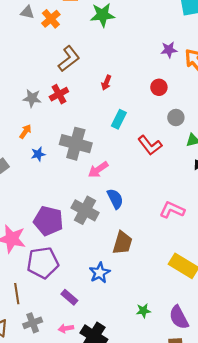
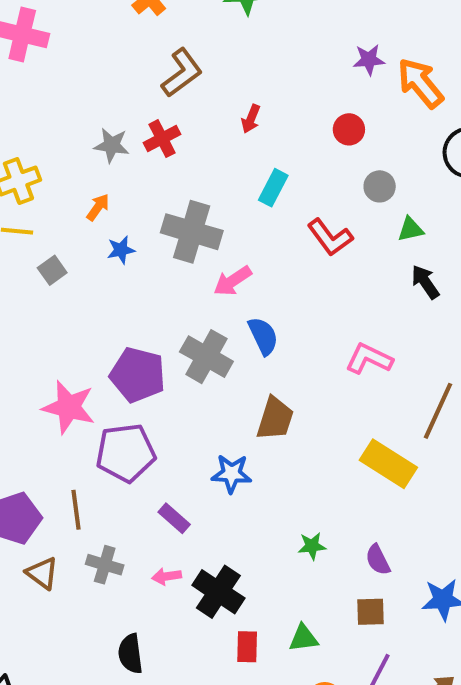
blue star: (100, 273) -> (232, 474), turned 30
purple semicircle: (179, 317) -> (378, 560), size x0.7
gray cross: (33, 323) -> (105, 565), turned 36

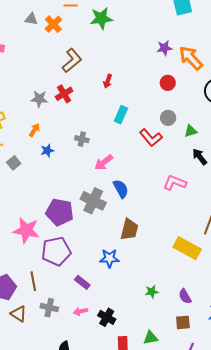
red circle: (349, 129) -> (168, 83), moved
gray circle: (380, 186) -> (168, 118), moved
gray cross: (192, 232) -> (82, 139), size x0.5
pink L-shape: (369, 359) -> (175, 183), moved
black cross: (218, 592) -> (107, 317), size x0.7

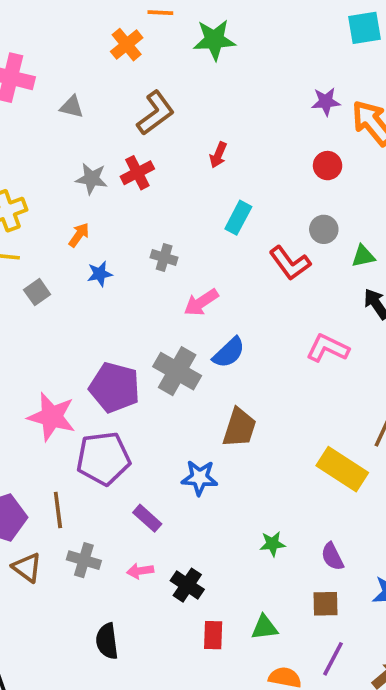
gray triangle: (31, 19) -> (72, 107), moved
blue semicircle: (121, 189) -> (229, 353), turned 72

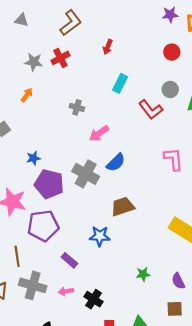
blue star: (100, 274) -> (33, 158), moved
pink L-shape: (328, 348) -> (174, 159), turned 60
brown trapezoid: (239, 428) -> (123, 206), turned -125
gray cross: (84, 560) -> (33, 285), size x1.4

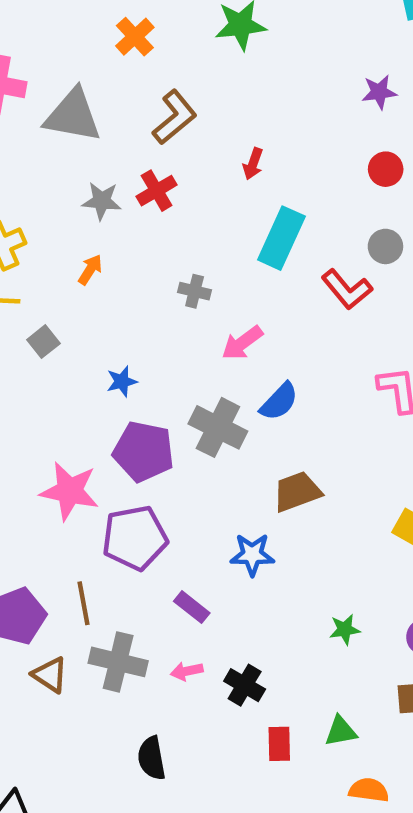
gray triangle: (21, 20) -> (73, 116), size x2.0
cyan rectangle: (120, 83) -> (281, 238), size x1.5
blue star: (33, 158) -> (122, 381), moved

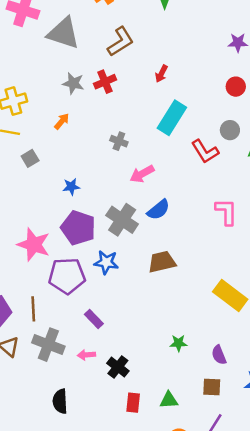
blue star: (252, 555) -> (106, 262), moved

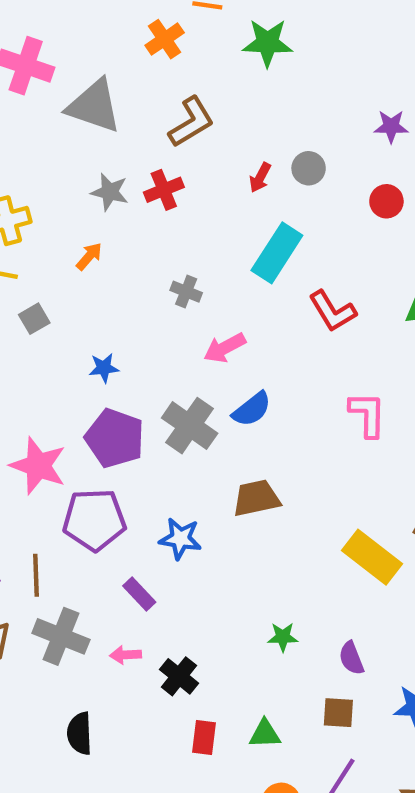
gray circle: (230, 130) -> (309, 168), moved
blue star: (106, 262) -> (180, 539), moved

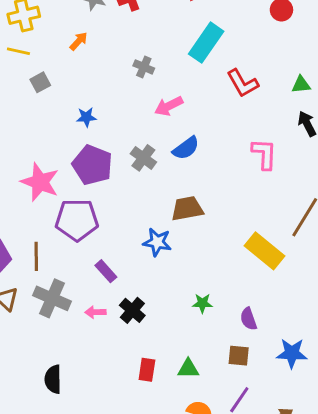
gray cross: (190, 426) -> (143, 158), size x0.7
blue star: (180, 539) -> (157, 242), moved
black cross: (179, 676) -> (132, 310), moved
black semicircle: (80, 733) -> (53, 379), moved

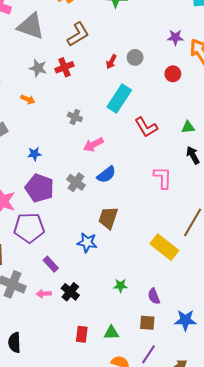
orange arrow: (79, 41) -> (28, 99), turned 72
brown trapezoid: (187, 208) -> (108, 218), turned -60

